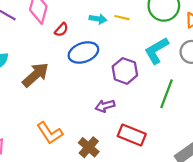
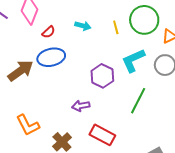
yellow line: (122, 18) -> (116, 27), moved, turned 56
blue ellipse: (83, 52) -> (51, 57), moved

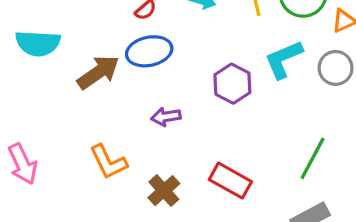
green line: (138, 101) -> (313, 158), moved
purple arrow: (81, 106) -> (166, 117), moved

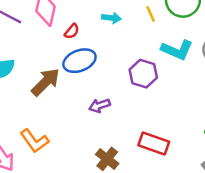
cyan L-shape: (284, 59) -> (177, 50), turned -124
orange L-shape: (108, 162) -> (34, 141), moved

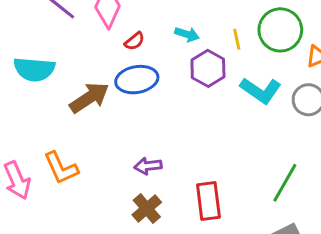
purple hexagon: (143, 74) -> (208, 68), moved
purple arrow: (100, 106) -> (148, 166), moved
red rectangle: (154, 144) -> (208, 201), turned 52

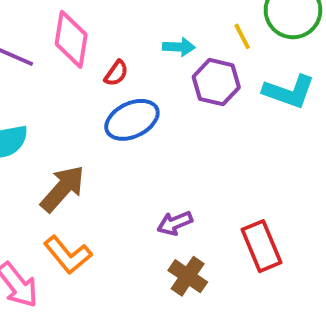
brown arrow: (89, 98) -> (63, 189), moved

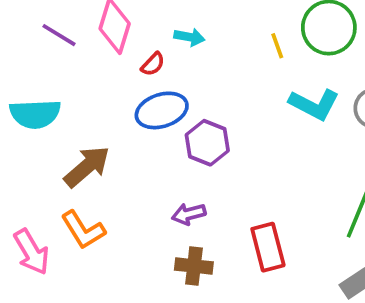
cyan arrow: (179, 47) -> (189, 37), moved
purple hexagon: (216, 82) -> (207, 143), moved
brown cross: (188, 276) -> (194, 266), turned -36

